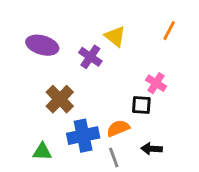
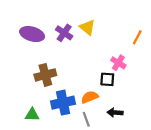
orange line: (169, 31) -> (137, 37), moved
purple cross: (90, 57) -> (64, 33), moved
brown cross: (60, 99) -> (45, 75), turned 30

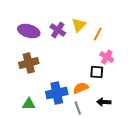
yellow triangle: (87, 27) -> (79, 25), turned 35
orange line: (137, 37) -> (98, 34), moved
brown cross: (45, 75) -> (29, 63), moved

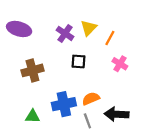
purple ellipse: (29, 31) -> (19, 29), moved
black square: (97, 72) -> (78, 62), moved
black arrow: (104, 102) -> (117, 114), size x1.5

